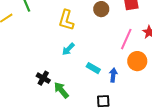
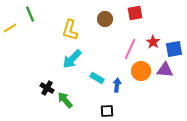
cyan arrow: (68, 49) -> (72, 59), size x1.5

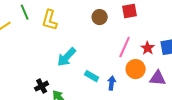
yellow L-shape: (70, 30) -> (50, 20), moved
red star: (153, 42) -> (148, 48), moved
purple triangle: (165, 70) -> (158, 78), moved
black cross: (47, 88) -> (42, 86), turned 32

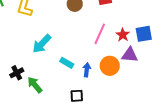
orange circle: (136, 69) -> (110, 66), moved
purple triangle: (158, 78) -> (130, 55), moved

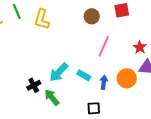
pink line: (100, 34) -> (104, 46), moved
cyan arrow: (42, 44) -> (59, 72), moved

